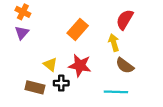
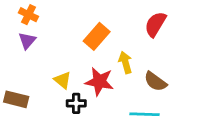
yellow arrow: (114, 43) -> (125, 62), moved
brown rectangle: (35, 87) -> (16, 99), moved

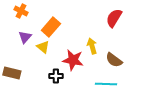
orange rectangle: (97, 36) -> (51, 27), moved
purple triangle: (27, 41) -> (25, 37), moved
yellow triangle: (63, 80) -> (43, 47), moved

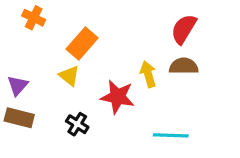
purple triangle: (25, 37) -> (18, 85), moved
brown semicircle: (114, 60) -> (184, 66), moved, turned 144
black cross: (56, 76) -> (77, 124), moved, turned 32

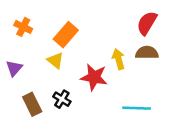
orange cross: (34, 18) -> (23, 27), moved
brown rectangle: (19, 118) -> (32, 104), moved, turned 50

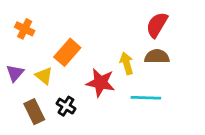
orange rectangle: (66, 35) -> (67, 52), moved
yellow triangle: (55, 60) -> (44, 76), moved
cyan line: (137, 108) -> (146, 98), moved

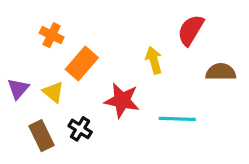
orange cross: (25, 29) -> (52, 35), moved
brown semicircle: (157, 56) -> (221, 72), moved
yellow arrow: (127, 63) -> (154, 60), moved

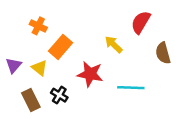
yellow arrow: (154, 60) -> (114, 44), turned -30
brown semicircle: (221, 72) -> (163, 53), turned -105

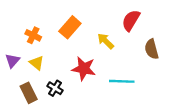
orange cross: (38, 26) -> (33, 35), moved
orange rectangle: (60, 47) -> (70, 27), moved

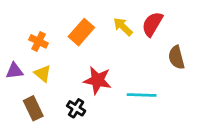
yellow arrow: (106, 41) -> (123, 27), moved
purple triangle: (12, 61) -> (14, 71), turned 42
black cross: (55, 88) -> (76, 108), moved

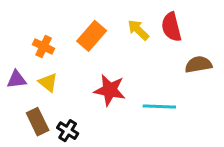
red semicircle: (152, 24) -> (171, 27), turned -45
brown semicircle: (176, 57) -> (198, 64), turned 95
black cross: (76, 108) -> (68, 131), moved

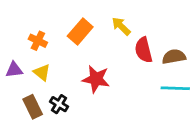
red semicircle: (171, 27) -> (144, 50), moved
cyan line: (159, 107) -> (175, 88), moved
black cross: (68, 131) -> (59, 104), moved

